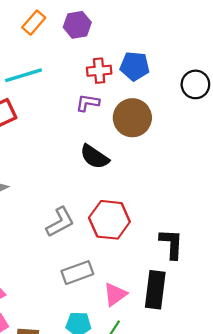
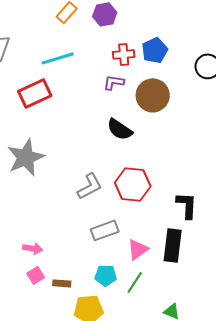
blue pentagon: (135, 66) -> (155, 50), turned -30

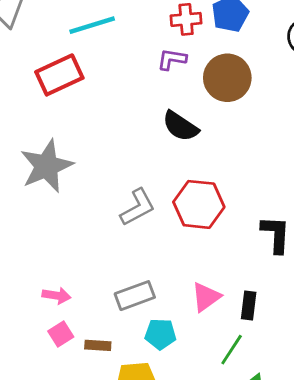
gray rectangle: (105, 230) -> (135, 296), moved
black rectangle: (173, 245) -> (249, 306), moved, size x0.6
green line: (135, 282) -> (232, 350), moved

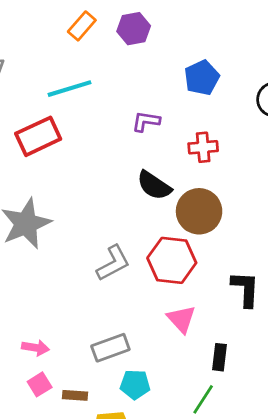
red cross: (186, 19) -> (203, 147), moved
brown circle: (227, 78) -> (199, 211), moved
pink triangle: (206, 297) -> (181, 319), moved, turned -36

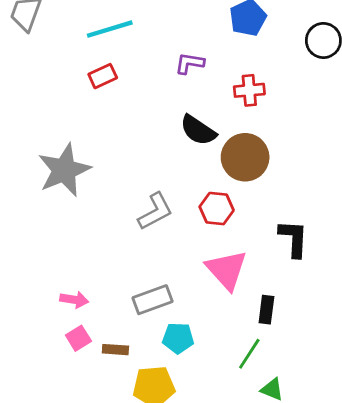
red rectangle: (38, 136) -> (103, 76), moved, size x0.6
red hexagon: (172, 260) -> (217, 209), size x0.7
pink triangle: (181, 319) -> (227, 270), size x1.4

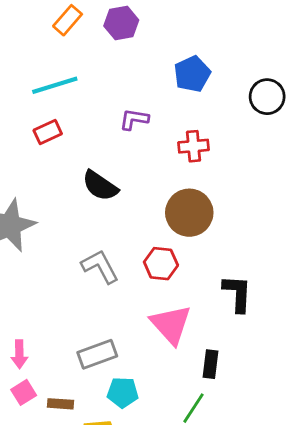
black semicircle: (198, 130) -> (100, 186), moved
gray L-shape: (155, 211) -> (100, 266), turned -90
pink arrow: (74, 300) -> (19, 354), turned 80

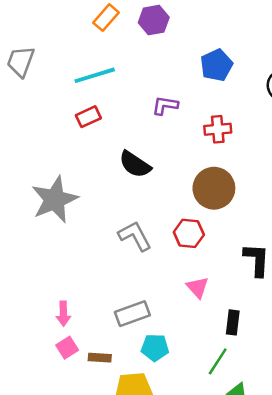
pink triangle: (171, 325) -> (198, 287), size x0.6

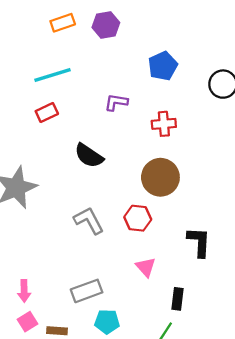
orange rectangle: (106, 18) -> (63, 23), turned 30

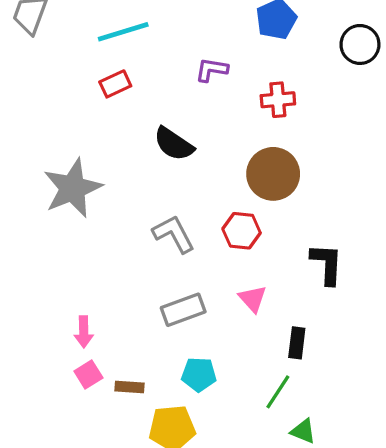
gray rectangle: (87, 291) -> (183, 310), moved

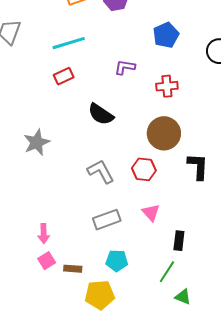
gray star: (73, 188) -> (37, 142), size x0.7
black L-shape: (327, 264) -> (198, 166), moved

